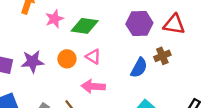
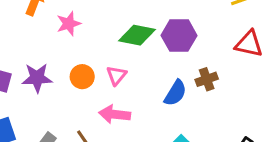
red triangle: (174, 24) -> (249, 44), moved
green diamond: (85, 26) -> (137, 35), moved
pink triangle: (93, 57) -> (116, 75), turned 35

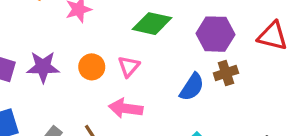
purple hexagon: (179, 35) -> (215, 34), moved

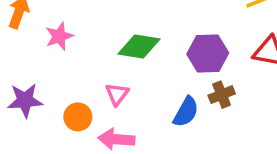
orange circle: (92, 67) -> (78, 117), moved

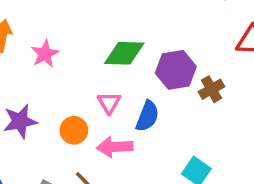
purple hexagon: (208, 53) -> (176, 70), moved
blue semicircle: (186, 112) -> (147, 116), moved

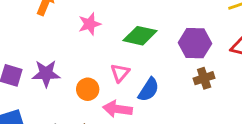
pink star: (45, 54) -> (90, 24), moved
purple hexagon: (176, 70) -> (195, 43), moved

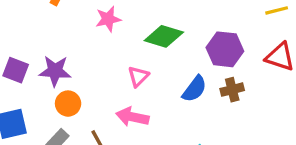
orange circle: (88, 89) -> (68, 104), moved
blue semicircle: (149, 90) -> (194, 89), moved

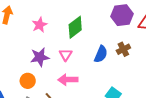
green diamond: (164, 36) -> (75, 27), turned -40
purple hexagon: (225, 49) -> (122, 15), moved
purple star: (55, 71) -> (40, 57), moved

